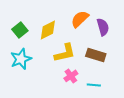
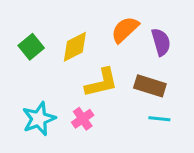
cyan star: (21, 59) -> (39, 119), moved
pink cross: (71, 76) -> (83, 119), moved
cyan line: (94, 85) -> (159, 119), moved

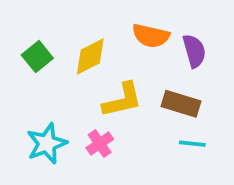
orange semicircle: (125, 30) -> (151, 36), turned -124

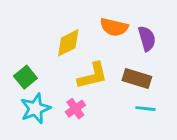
green square: (37, 57) -> (25, 77), moved

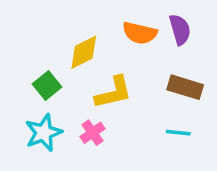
purple semicircle: (147, 39) -> (180, 30), moved
green square: (25, 77) -> (47, 85), moved
brown rectangle: (137, 79) -> (185, 87), moved

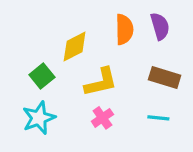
orange semicircle: (140, 33) -> (124, 29), turned -104
pink cross: (93, 133) -> (102, 118), moved

